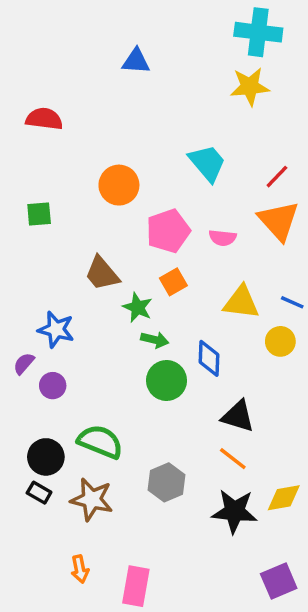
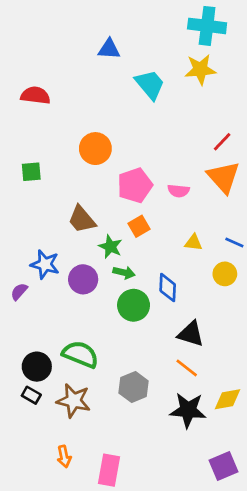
cyan trapezoid: (207, 163) -> (150, 84), moved
yellow triangle: (241, 302) -> (193, 243), size x0.6
purple circle: (53, 386) -> (83, 279), moved, size x1.4

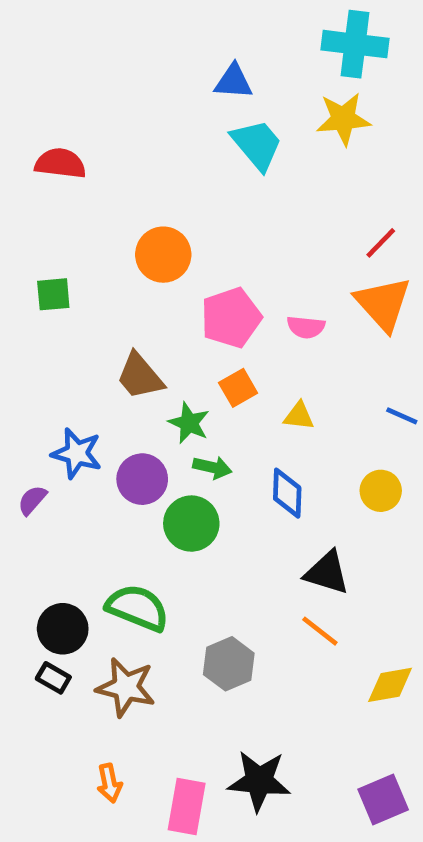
blue triangle: (109, 49) -> (233, 82), moved
yellow triangle: (193, 243) -> (299, 416), moved
yellow circle: (225, 274) -> (381, 491), moved
green circle: (134, 305) -> (191, 524), moved
black star: (188, 410) -> (259, 781), moved

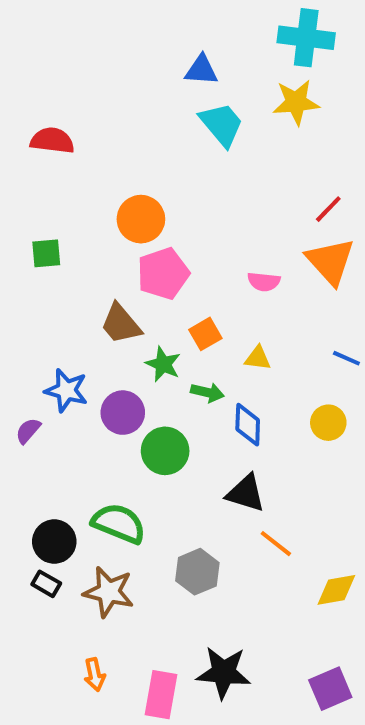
pink pentagon: (231, 318) -> (163, 274), moved
green arrow: (212, 467) -> (207, 392), moved
black triangle: (327, 573) -> (246, 493), moved

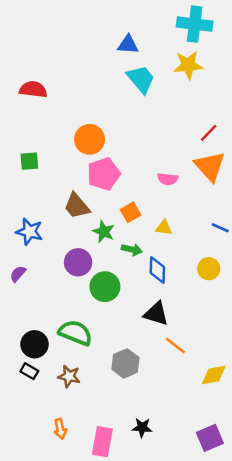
blue star: (66, 390) -> (29, 232), moved
brown star: (109, 592) -> (69, 376), size x0.7
black star: (224, 673) -> (142, 428), size x0.6

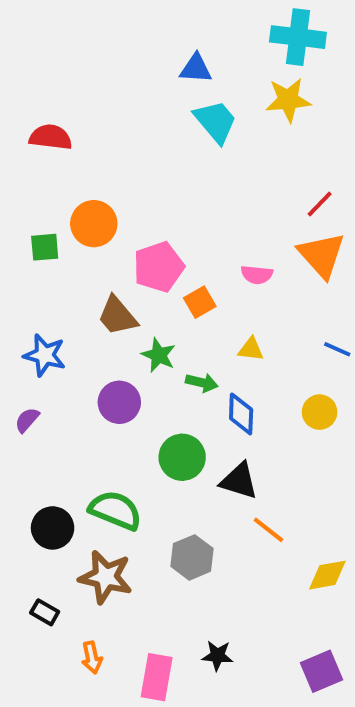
orange circle: (90, 139) -> (94, 224), moved
orange square: (131, 212) -> (200, 302), moved
green circle: (105, 287) -> (182, 457), moved
black rectangle: (29, 371) -> (45, 612), moved
brown star: (69, 376) -> (106, 577), size x1.5

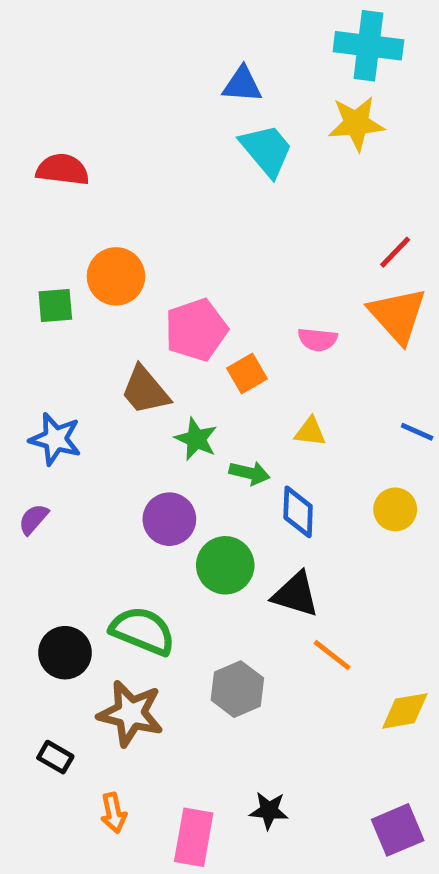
purple circle: (119, 402) -> (169, 519), moved

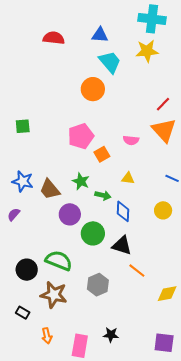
red semicircle: (63, 170) -> (54, 38), moved
orange circle: (116, 276) -> (93, 89), moved
brown trapezoid: (145, 390) -> (50, 189), moved
purple square: (398, 830) -> (164, 343), turned 30

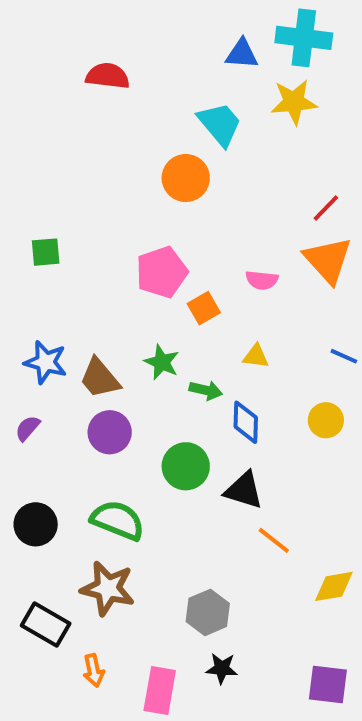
blue triangle: (100, 35) -> (242, 54), moved
purple circle: (70, 214) -> (110, 432), moved
black circle: (27, 270) -> (36, 524), moved
gray hexagon: (98, 285) -> (208, 612), moved
black rectangle: (23, 313) -> (46, 624), size x1.6

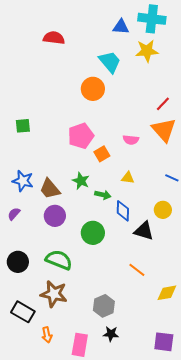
black triangle: (244, 490) -> (144, 231), moved

